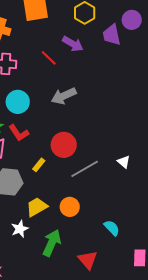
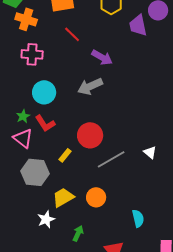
purple arrow: (73, 44) -> (102, 57), moved
red line: (49, 58) -> (72, 34), moved
cyan semicircle: (112, 228) -> (138, 218), turned 30
green arrow: (52, 243) -> (78, 233), size x0.6

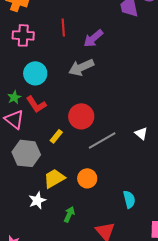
red line: (72, 34) -> (63, 27), moved, turned 42
purple arrow: (102, 57) -> (93, 38), turned 110

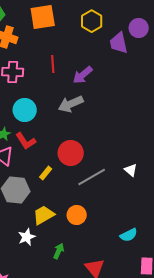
cyan semicircle: (129, 199) -> (129, 235), moved, turned 78

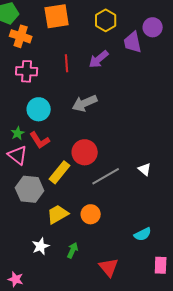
purple arrow: (83, 75) -> (99, 59), moved
yellow rectangle: (46, 173) -> (60, 172), size x1.6
white star: (27, 237) -> (41, 246), moved

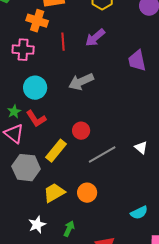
orange cross: (21, 36) -> (37, 21), moved
purple trapezoid: (133, 42) -> (137, 61), moved
red circle: (85, 152) -> (81, 131), size x0.7

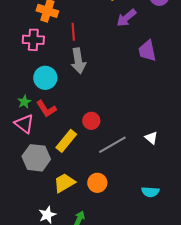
purple arrow: (95, 38) -> (126, 18), moved
gray arrow: (81, 82) -> (78, 61), moved, turned -75
cyan semicircle: (139, 213) -> (150, 192), moved, turned 30

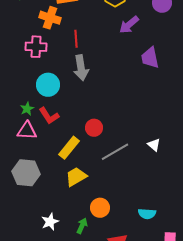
pink triangle: (24, 124) -> (27, 131), turned -35
gray hexagon: (36, 158) -> (26, 173), moved
yellow trapezoid: (64, 183) -> (76, 177), moved
orange circle: (97, 183) -> (100, 208), moved
cyan semicircle: (150, 192) -> (147, 214), moved

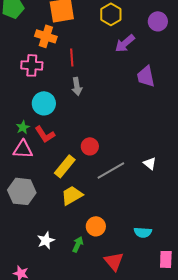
gray arrow: (81, 68) -> (77, 86), size x0.7

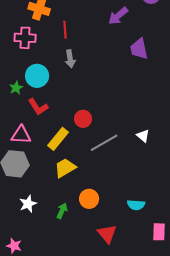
green star: (23, 127) -> (16, 88), moved
pink triangle: (23, 149) -> (21, 135), moved
white star: (46, 240) -> (28, 204), moved
green arrow: (78, 244) -> (62, 211), moved

